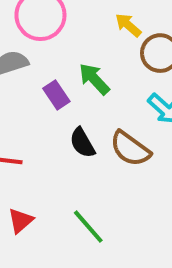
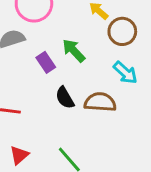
brown semicircle: (130, 149) -> (100, 102), turned 148

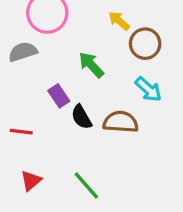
purple rectangle: (46, 62) -> (59, 96), moved

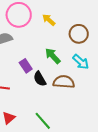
yellow arrow: (119, 21) -> (49, 20), moved
green arrow: (91, 65) -> (53, 56), moved

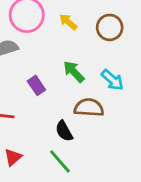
brown circle: (79, 34) -> (110, 27), moved
black semicircle: (40, 79) -> (64, 131), moved

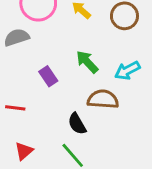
cyan arrow: (112, 80) -> (127, 71), turned 110

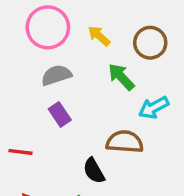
gray semicircle: (17, 37) -> (56, 75), moved
green arrow: (87, 62) -> (121, 77), moved

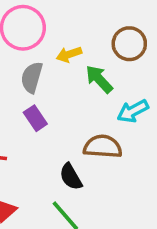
yellow arrow: (99, 36) -> (69, 54), moved, turned -60
gray semicircle: (56, 75) -> (32, 77), turned -56

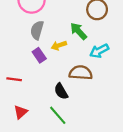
yellow arrow: (69, 54) -> (59, 45), moved

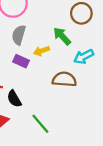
purple rectangle: (39, 55) -> (21, 61), turned -32
black semicircle: (61, 91) -> (14, 99), moved

